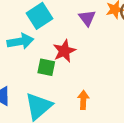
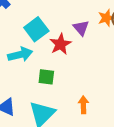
red star: (64, 51) -> (60, 44), moved

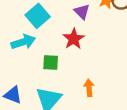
red star: (60, 44) -> (74, 39), moved

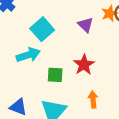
red star: (74, 39) -> (84, 65), moved

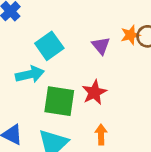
green square: (55, 75) -> (59, 101), size x1.6

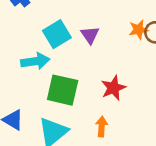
purple triangle: (101, 46) -> (90, 35), moved
red star: (94, 92) -> (113, 88), moved

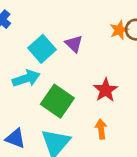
green square: (63, 90) -> (57, 101), turned 32

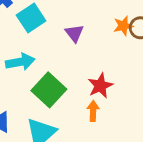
cyan square: (42, 49) -> (31, 18), moved
orange arrow: (101, 129) -> (93, 111), moved

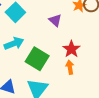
purple triangle: (74, 33) -> (55, 20), moved

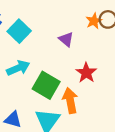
orange arrow: (70, 67) -> (70, 101), moved, size x1.5

